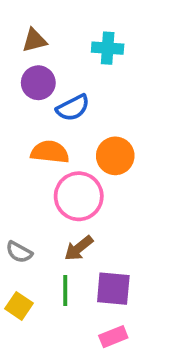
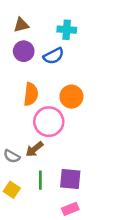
blue semicircle: (73, 108) -> (54, 56), moved
orange semicircle: (50, 152) -> (31, 94), turned 90
brown arrow: (79, 248) -> (34, 149), moved

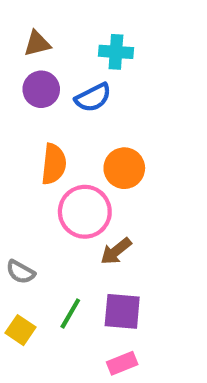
brown arrow: (34, 149) -> (116, 251), moved
green line: (40, 180) -> (70, 313), turned 30

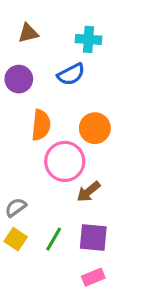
purple circle: (41, 89) -> (19, 79), moved
gray semicircle: (20, 272) -> (16, 207), turned 115
yellow square: (20, 330) -> (16, 239), moved

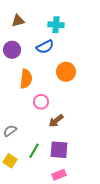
orange circle: (95, 128) -> (66, 72), moved
pink circle: (65, 161) -> (41, 102), size x0.6
yellow square: (16, 239) -> (10, 161), moved

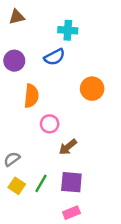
brown triangle: (18, 21) -> (17, 17), moved
orange circle: (66, 72) -> (92, 89), moved
yellow square: (10, 161) -> (17, 186), moved

